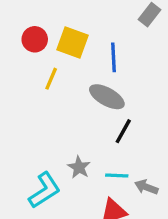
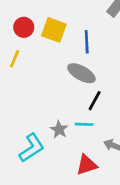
yellow line: (51, 79) -> (15, 59), moved
cyan line: (117, 175) -> (84, 124), moved

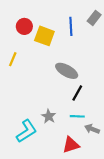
red circle: (24, 27) -> (24, 26), moved
blue line: (87, 42) -> (71, 26), moved
cyan line: (84, 124) -> (77, 116), moved

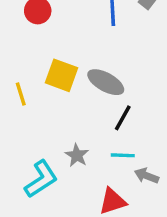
yellow square: (44, 36) -> (62, 75), moved
yellow line: (13, 59) -> (21, 94), moved, turned -40

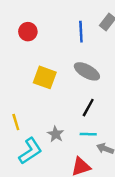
gray ellipse: (106, 82) -> (87, 71), moved
yellow line: (21, 94) -> (16, 122), moved

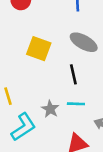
black line: (88, 108) -> (73, 74), moved, turned -42
cyan line: (88, 134) -> (76, 104), moved

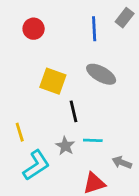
black line: (73, 74) -> (74, 111), moved

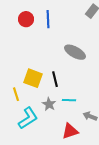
blue line: (94, 29) -> (48, 19), moved
yellow square: (53, 81) -> (33, 78), moved

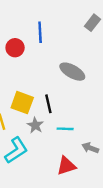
red circle: (26, 19) -> (15, 48), moved
gray star: (49, 104) -> (35, 125), moved

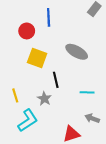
yellow square: (22, 103) -> (37, 58), moved
cyan line: (65, 129) -> (87, 92), moved

